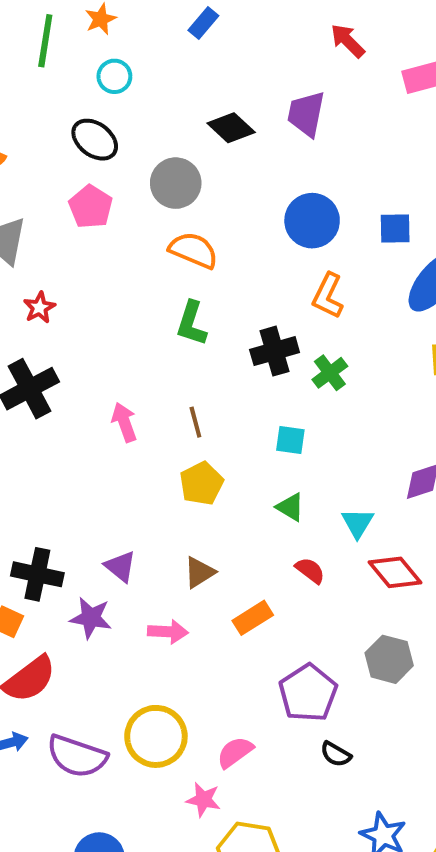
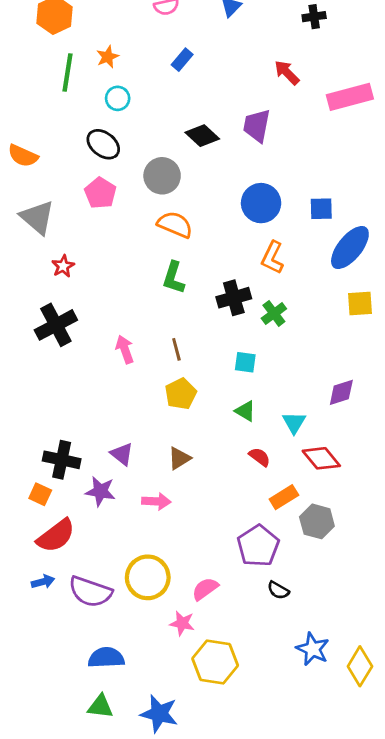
orange rectangle: (253, 618) -> (284, 497), moved

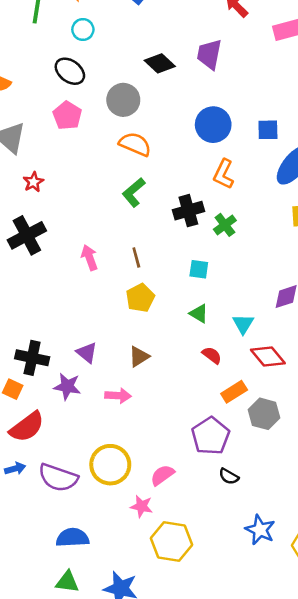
green L-shape: (174, 278) -> (134, 192), turned 32

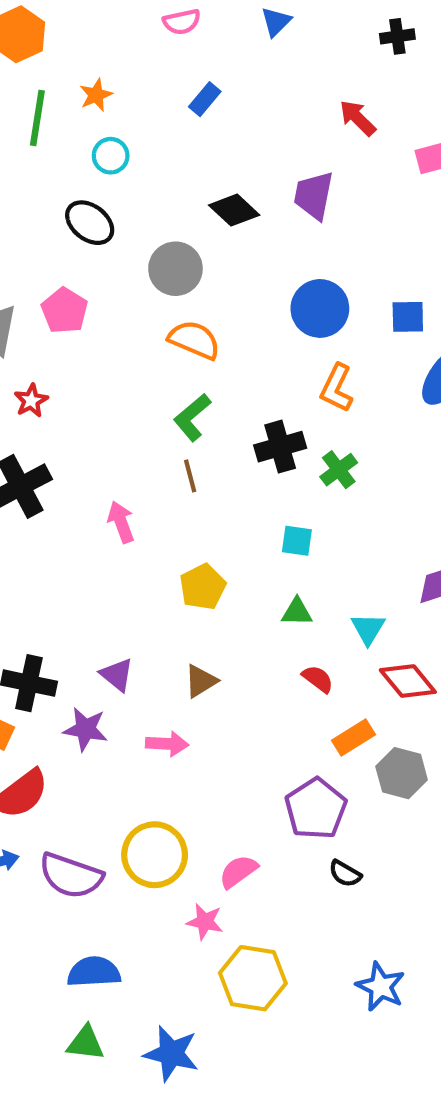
pink pentagon: (67, 115) -> (65, 311), moved
brown line: (136, 257) -> (190, 476), moved
green triangle: (199, 314) -> (297, 612), turned -30
blue star: (260, 530) -> (381, 987), moved

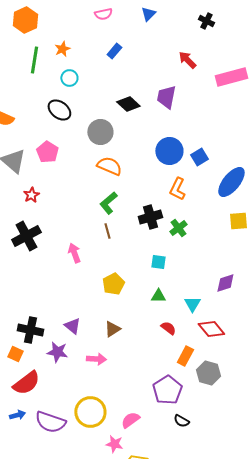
black cross: (397, 36) -> (206, 21), turned 35
blue square: (408, 317) -> (199, 157), moved, turned -30
orange rectangle: (353, 738) -> (185, 356), turned -30

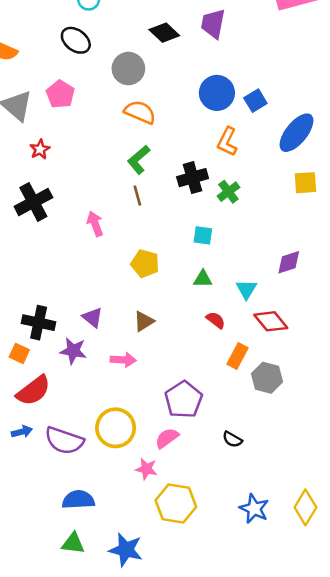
yellow pentagon: (113, 284) -> (145, 264), turned -30
purple pentagon: (167, 390) -> (184, 400), moved

